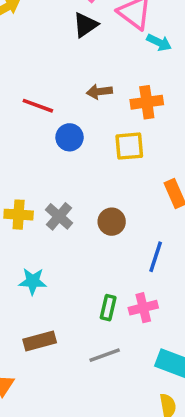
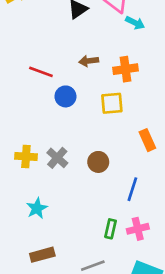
cyan star: (33, 281) -> (37, 208), turned -30
green rectangle: (108, 308) -> (111, 229), moved
pink cross: (143, 308) -> (138, 229), moved

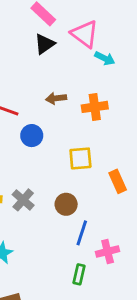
yellow square: (112, 103) -> (80, 158), moved
blue line: (132, 189) -> (82, 233), moved
pink cross: (138, 229) -> (108, 252), moved

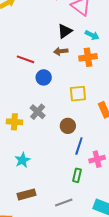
black triangle: (45, 44) -> (65, 31), moved
cyan arrow: (105, 58) -> (92, 35), moved
gray cross: (23, 200) -> (38, 112), moved

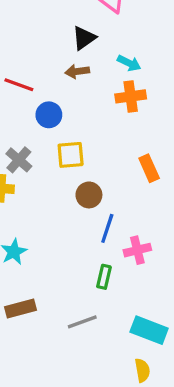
cyan arrow: (92, 35) -> (129, 63), moved
orange cross: (88, 57) -> (131, 96), moved
yellow square: (78, 94) -> (71, 155), moved
gray cross: (38, 112) -> (19, 160), moved

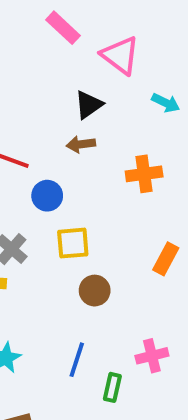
cyan arrow: (129, 63) -> (166, 103), moved
orange rectangle: (149, 168) -> (166, 259), turned 52
blue line: (107, 228) -> (77, 360), moved

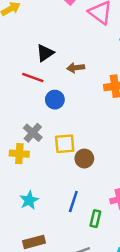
black triangle: (89, 105) -> (45, 53), moved
yellow square: (73, 243) -> (65, 144), moved

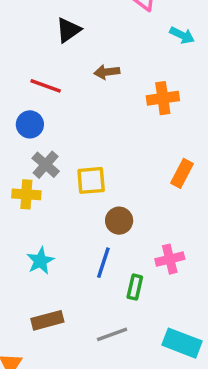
black triangle: (45, 53) -> (68, 30), moved
blue circle: (55, 100) -> (30, 124), moved
brown circle: (84, 159) -> (119, 221), moved

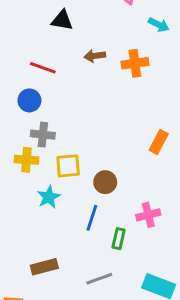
black triangle: (68, 30) -> (62, 20), turned 45
orange cross: (163, 98) -> (135, 63), moved
gray cross: (46, 165) -> (43, 135), turned -35
yellow square: (91, 180) -> (68, 166), moved
cyan star: (40, 261) -> (49, 197), moved

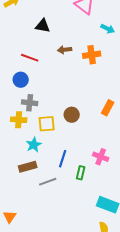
brown circle: (105, 182) -> (72, 115), moved
pink cross: (148, 215) -> (101, 157), turned 35
brown rectangle: (44, 267) -> (28, 167), moved
gray line: (99, 279) -> (48, 182), moved

